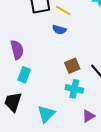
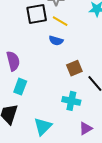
brown square: (72, 66) -> (74, 68), moved

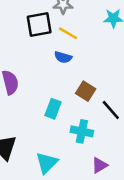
brown square: (74, 68) -> (86, 91), turned -35
cyan rectangle: (20, 87) -> (53, 109), moved

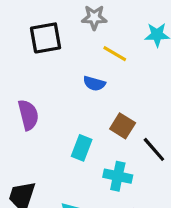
black square: (39, 25) -> (46, 38), moved
yellow line: (68, 33) -> (115, 54), moved

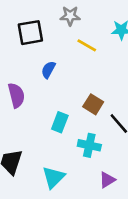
blue semicircle: (94, 83) -> (48, 70), moved, turned 102

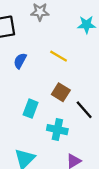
yellow line: (87, 45) -> (59, 56), moved

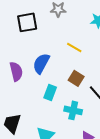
blue semicircle: (20, 61) -> (41, 63), moved, size x1.5

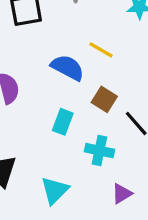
blue semicircle: (41, 63) -> (68, 68), moved, turned 90

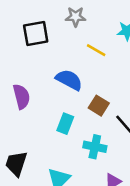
yellow line: (101, 50) -> (96, 50), moved

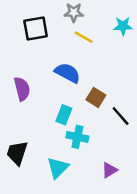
yellow line: (96, 50) -> (84, 37), moved
cyan cross: (95, 147) -> (77, 137), moved

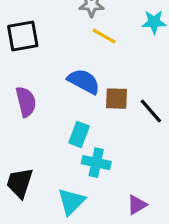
black square: (36, 28) -> (23, 36), moved
brown square: (96, 97) -> (117, 99), moved, turned -30
black line: (121, 116) -> (151, 111), moved

